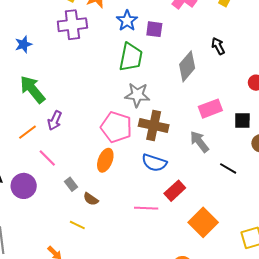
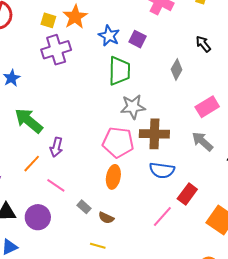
purple square: (154, 29) -> (137, 39), turned 30
gray diamond: (187, 66) -> (177, 69), size x0.7
pink line: (146, 208) -> (162, 216), turned -40

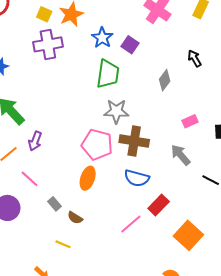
pink rectangle: (207, 107) -> (190, 121), size x0.7

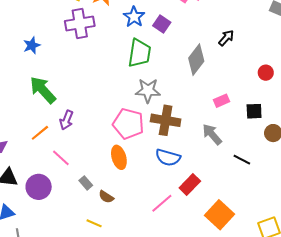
black arrow: (195, 58) -> (226, 38), turned 72
gray diamond: (165, 80) -> (196, 60), size x1.4
orange ellipse: (88, 178) -> (119, 157), turned -35

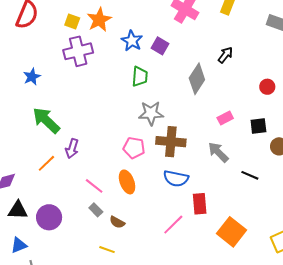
green trapezoid: (139, 53) -> (140, 77), size x0.7
pink pentagon: (128, 124) -> (134, 148), size x0.7
pink line: (61, 158) -> (94, 186), moved
red rectangle: (190, 184) -> (200, 204), turned -45

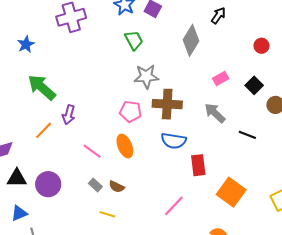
green trapezoid: (140, 77) -> (134, 40), turned -30
black square: (258, 126) -> (254, 85), turned -36
gray rectangle: (96, 210) -> (95, 185), moved
pink line: (173, 225) -> (174, 206), moved

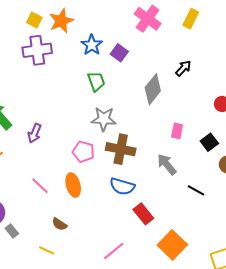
pink rectangle: (221, 79) -> (177, 131), turned -56
purple arrow: (69, 115) -> (35, 133), moved
red rectangle: (198, 165) -> (143, 214), turned -40
gray rectangle: (95, 185) -> (12, 231), moved

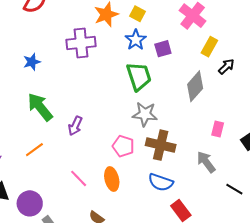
yellow rectangle: (191, 19) -> (209, 47), moved
yellow square: (34, 20) -> (137, 14), moved
purple square: (119, 53) -> (163, 49), turned 36
green trapezoid: (96, 81) -> (139, 76), size x1.4

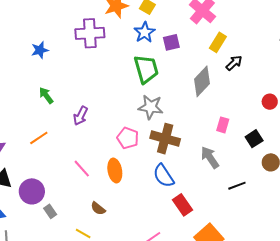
green arrow: (40, 107) -> (46, 96), size x0.6
blue semicircle: (161, 182) -> (164, 176), turned 35
black line: (234, 189) -> (237, 186), turned -54

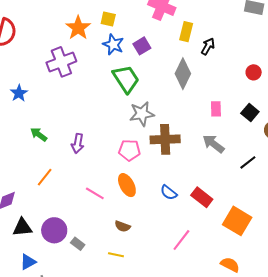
blue semicircle: (164, 176) -> (169, 193), moved, size x0.7

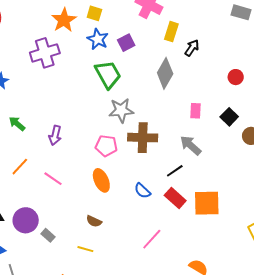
black line: (248, 162) -> (175, 171), moved
pink line: (95, 193) -> (53, 179), moved
orange square: (237, 221) -> (207, 203), moved, turned -36

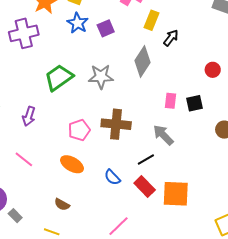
green trapezoid: (108, 74) -> (59, 78), moved, turned -100
gray star: (121, 110) -> (101, 77), moved
black square: (229, 117) -> (195, 103), moved, turned 30
pink pentagon: (106, 146) -> (79, 130), turned -30
orange ellipse: (101, 180) -> (72, 164), turned -40

